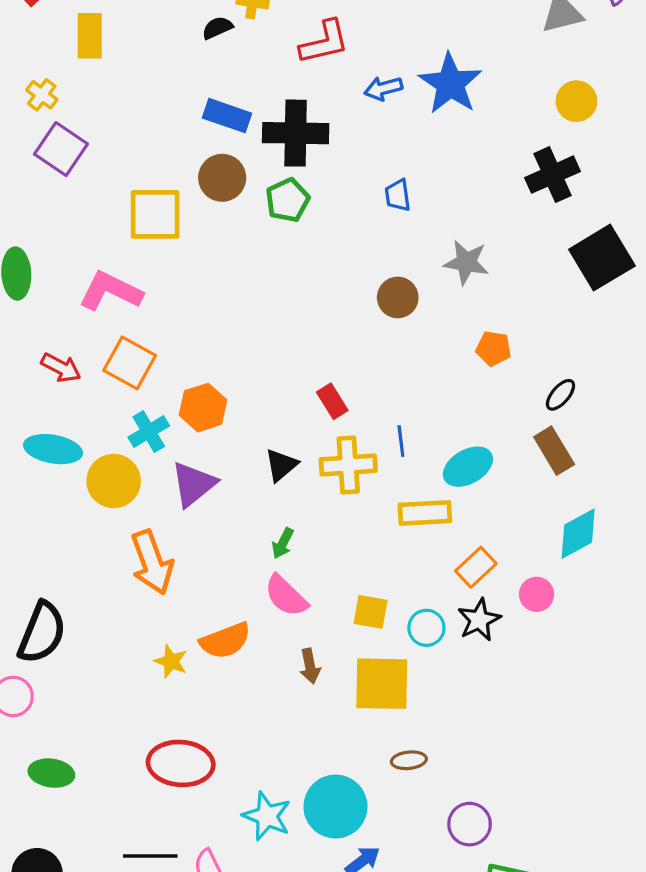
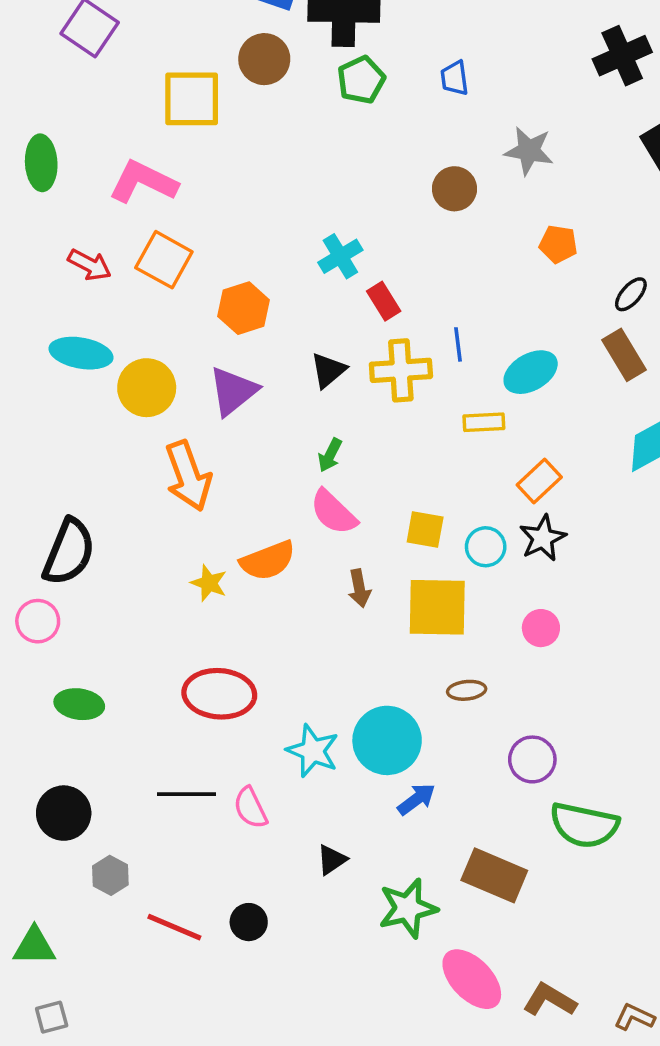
green pentagon: (288, 200) -> (361, 80), moved
cyan cross: (149, 432) -> (340, 256), moved
yellow rectangle: (425, 513) -> (484, 422), size x0.7
pink circle: (537, 594) -> (541, 628), moved

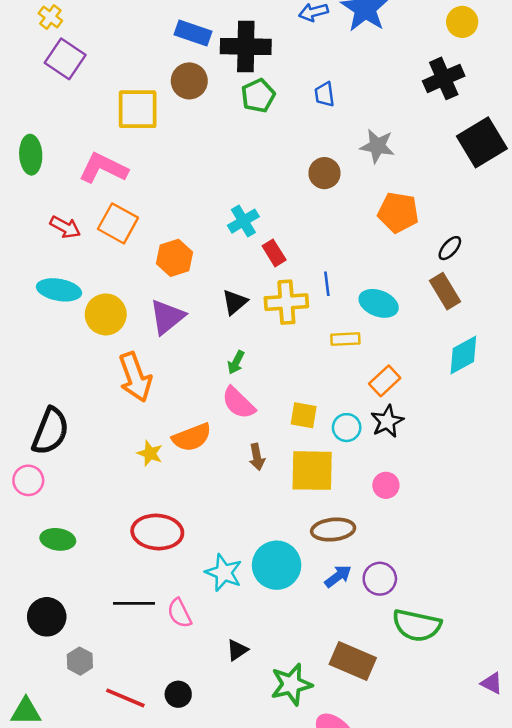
orange pentagon: (558, 244) -> (398, 212), size x1.5
cyan ellipse: (531, 372) -> (379, 303), turned 51
brown ellipse: (467, 690) -> (333, 530), size x1.6
blue arrow: (416, 799) -> (338, 576), moved

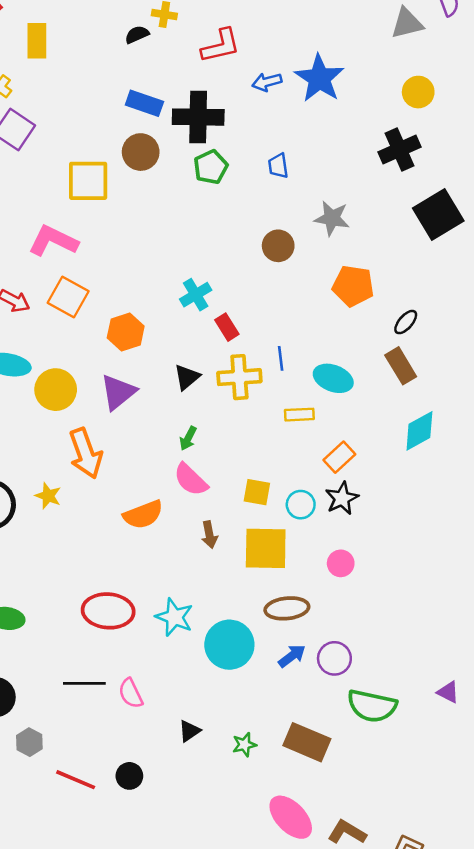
yellow star: (150, 453) -> (48, 496), moved
cyan star: (224, 573) -> (174, 617), moved
purple triangle: (492, 683) -> (448, 692), moved
green star: (291, 684) -> (244, 745), moved, size x0.6

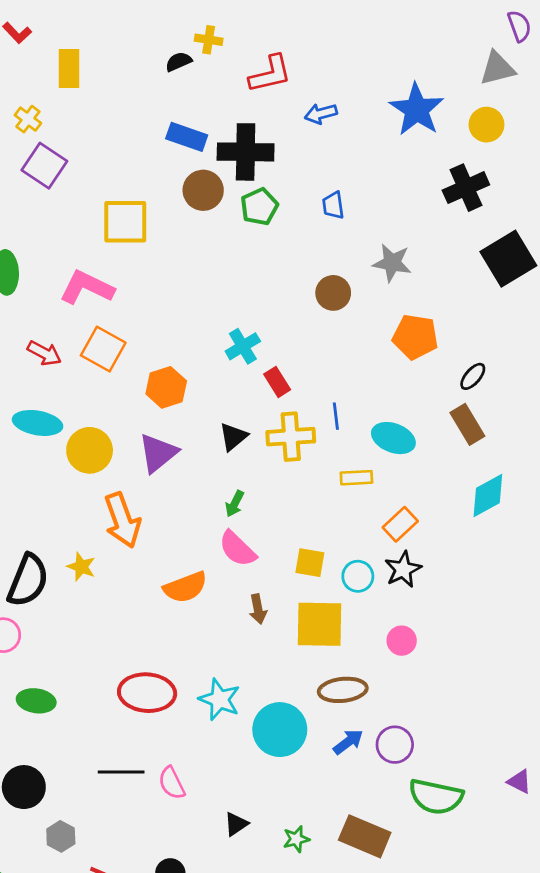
gray triangle: (407, 23) -> (497, 68), moved
blue star: (319, 78) -> (417, 110), moved
brown circle: (141, 152) -> (203, 190), moved

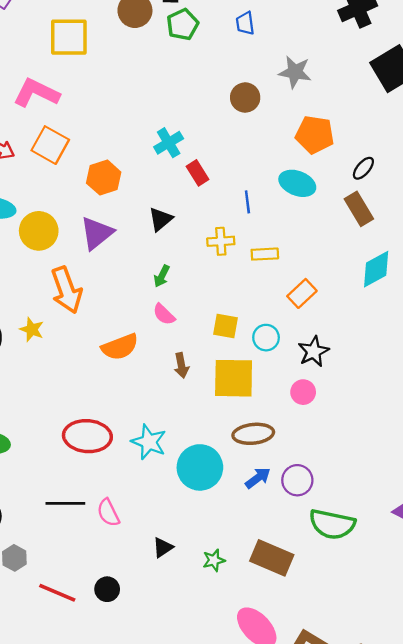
yellow cross: (291, 437) -> (221, 241), moved, size x0.7
cyan ellipse: (393, 438) -> (297, 183), moved
pink semicircle: (237, 549) -> (164, 314), size x0.7
black star: (403, 569) -> (314, 351), moved

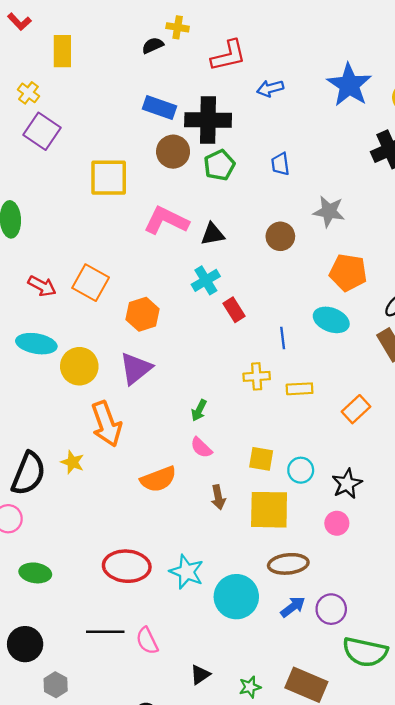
pink L-shape: (36, 93) -> (166, 221), moved
black triangle: (160, 219) -> (213, 234), moved, turned 30
orange rectangle: (302, 293) -> (356, 409), moved

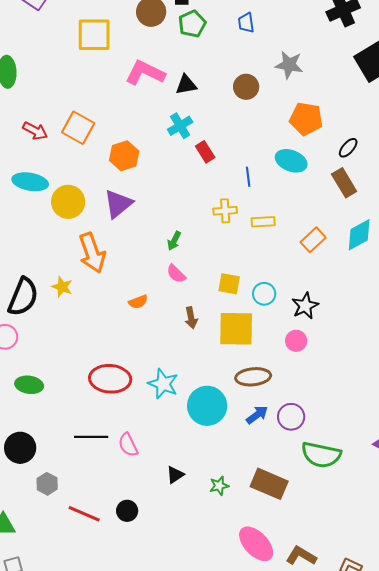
orange semicircle: (158, 479) -> (138, 302), size x0.6

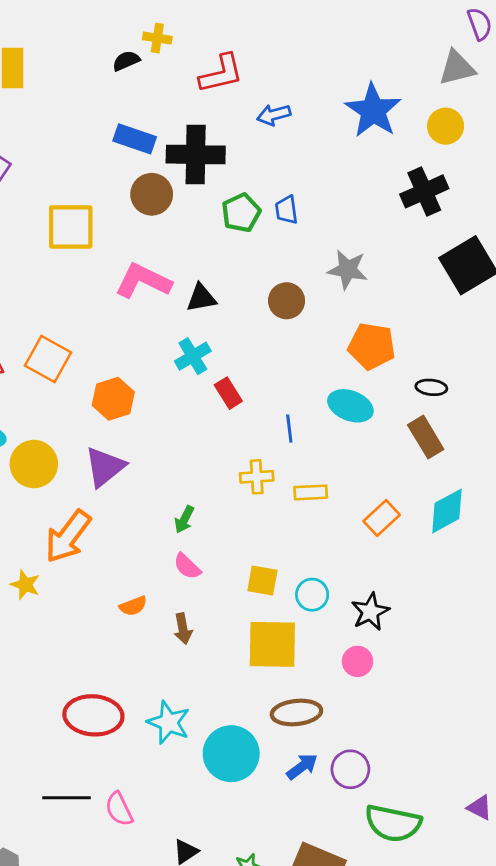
green pentagon: (192, 24) -> (241, 213), moved
black ellipse: (348, 148) -> (431, 387), turned 55
orange arrow: (92, 253) -> (68, 536), turned 57
brown arrow: (191, 318) -> (183, 629), moved

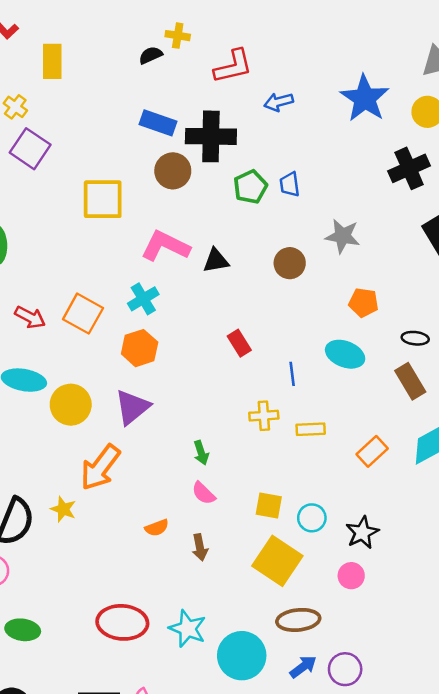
orange pentagon: (372, 346) -> (364, 303), size x0.7
cyan cross: (193, 356) -> (143, 299), moved
green arrow: (184, 519) -> (201, 453), turned -45
yellow square: (272, 644) -> (277, 561), turned 33

